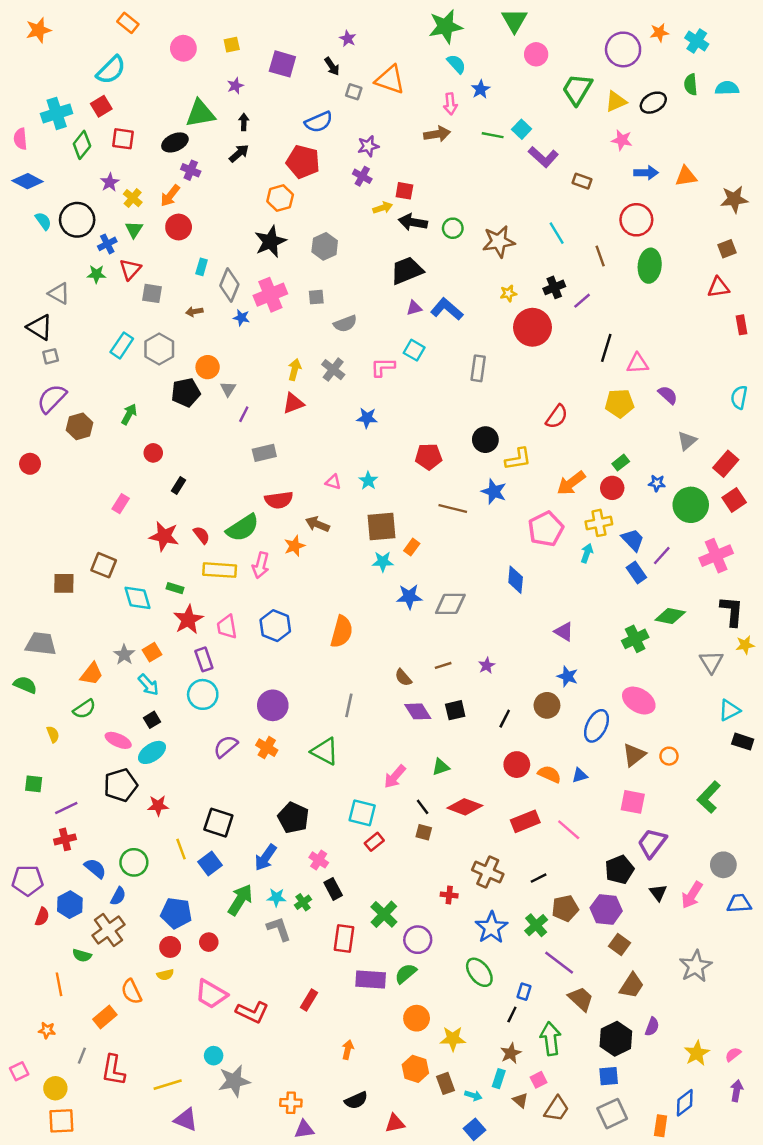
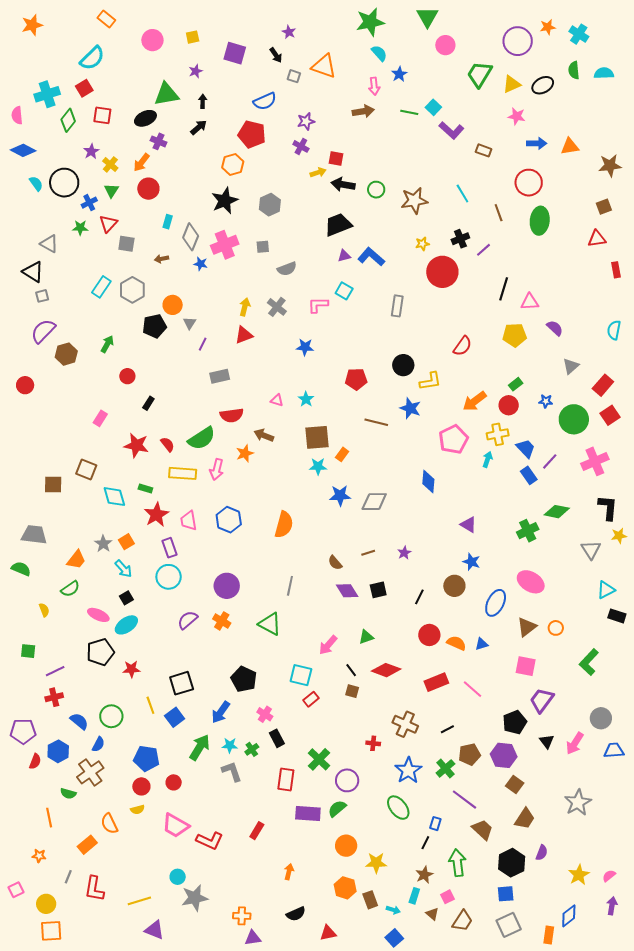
black square: (218, 823) -> (182, 683), turned -35

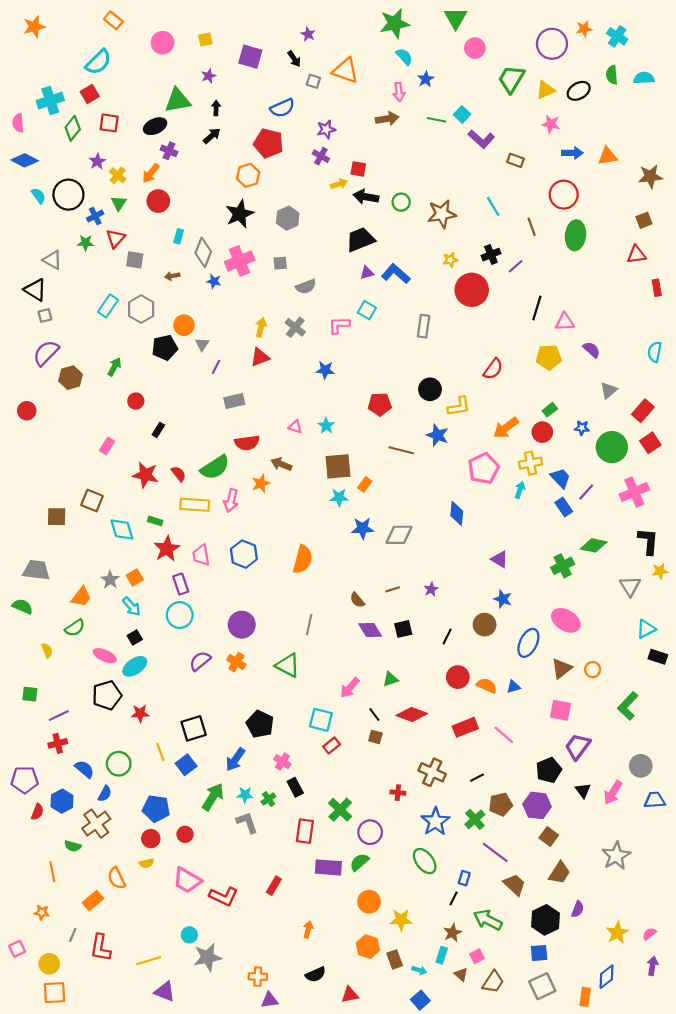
green arrow: (457, 863) -> (488, 920), turned -56

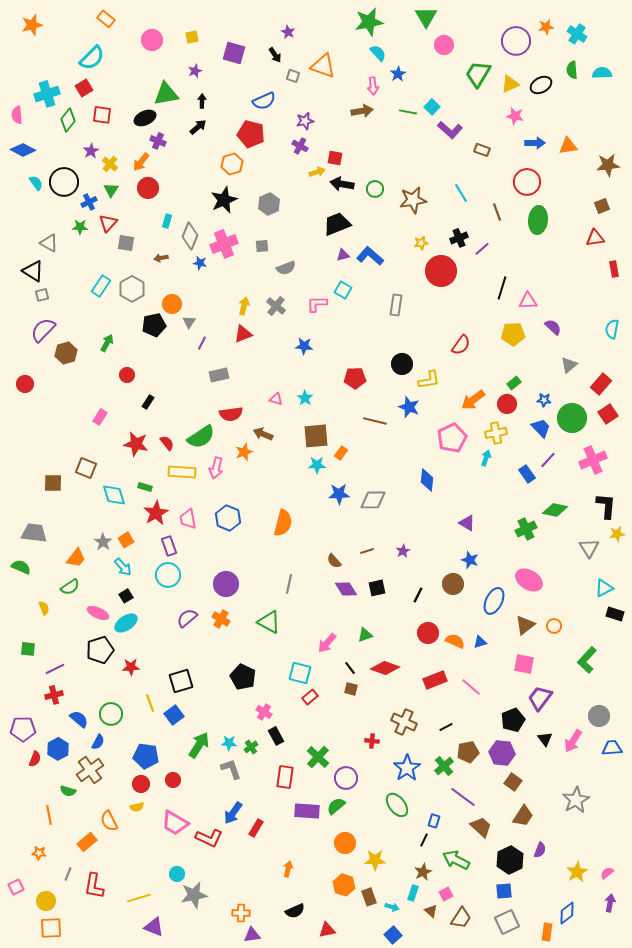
blue trapezoid: (560, 478) -> (541, 428), moved
blue arrow: (235, 759) -> (233, 813), moved

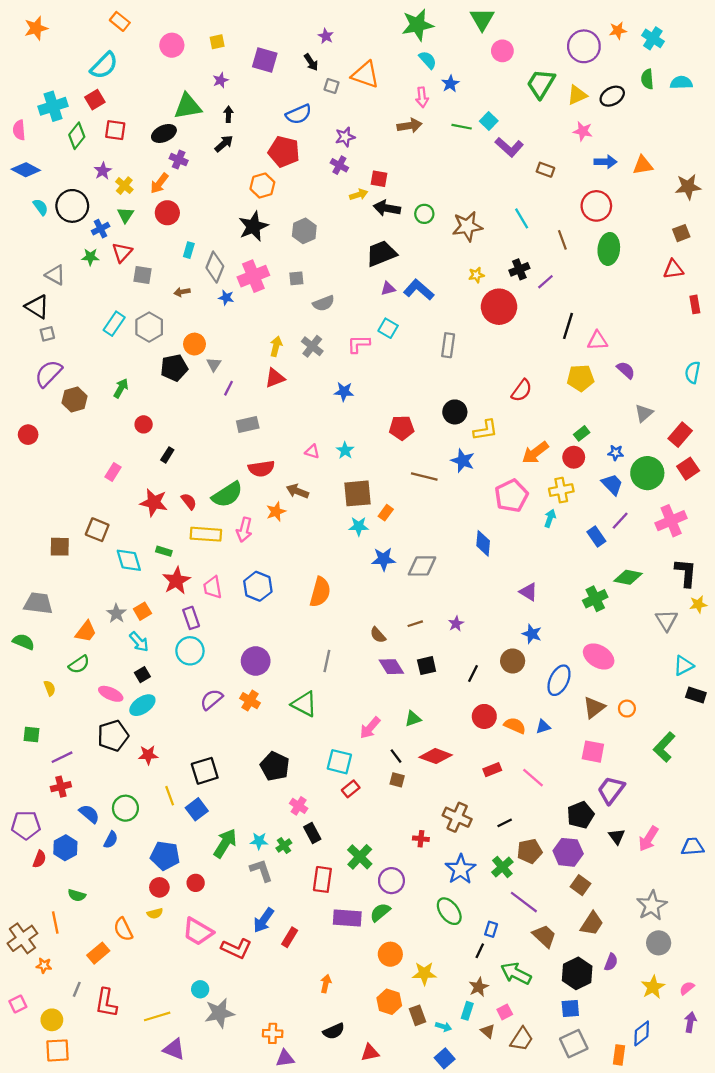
red rectangle: (435, 680) -> (492, 770), size x0.7
gray circle: (599, 716) -> (659, 943), moved
brown cross: (90, 770) -> (22, 938), moved

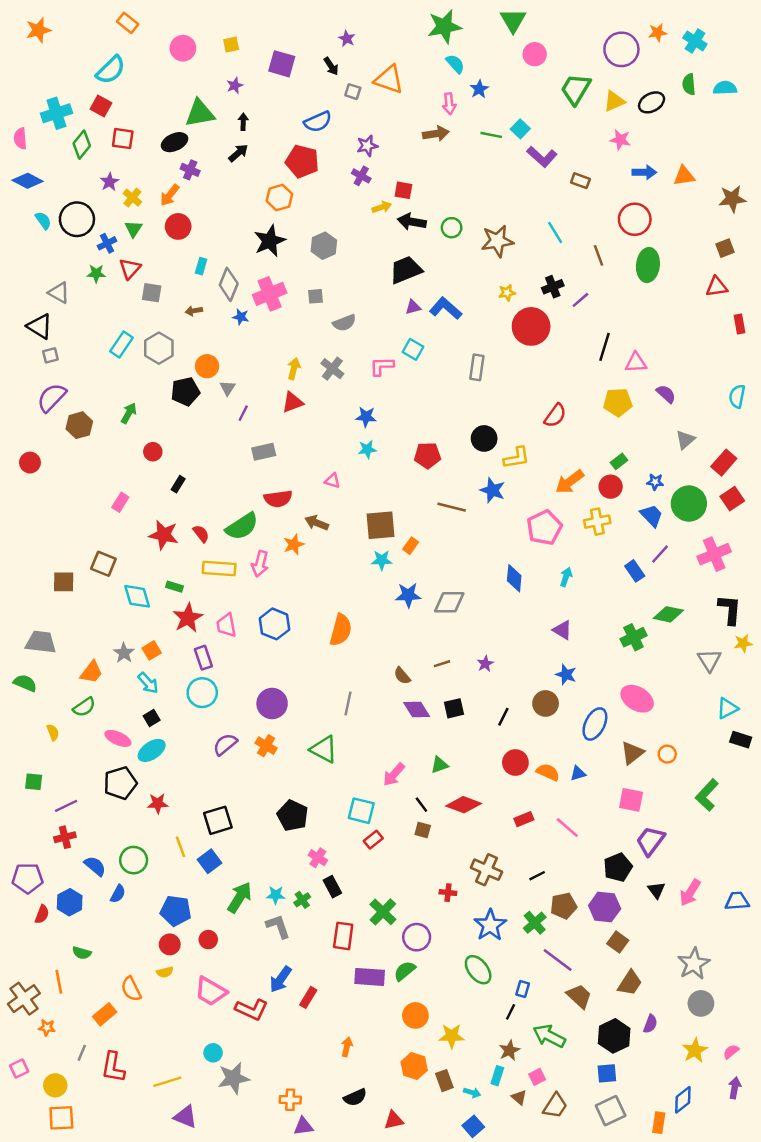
red square: (95, 100) -> (101, 106), turned -30
cyan star: (345, 450) -> (367, 449), moved, turned 30
cyan arrow: (550, 518) -> (566, 577), moved

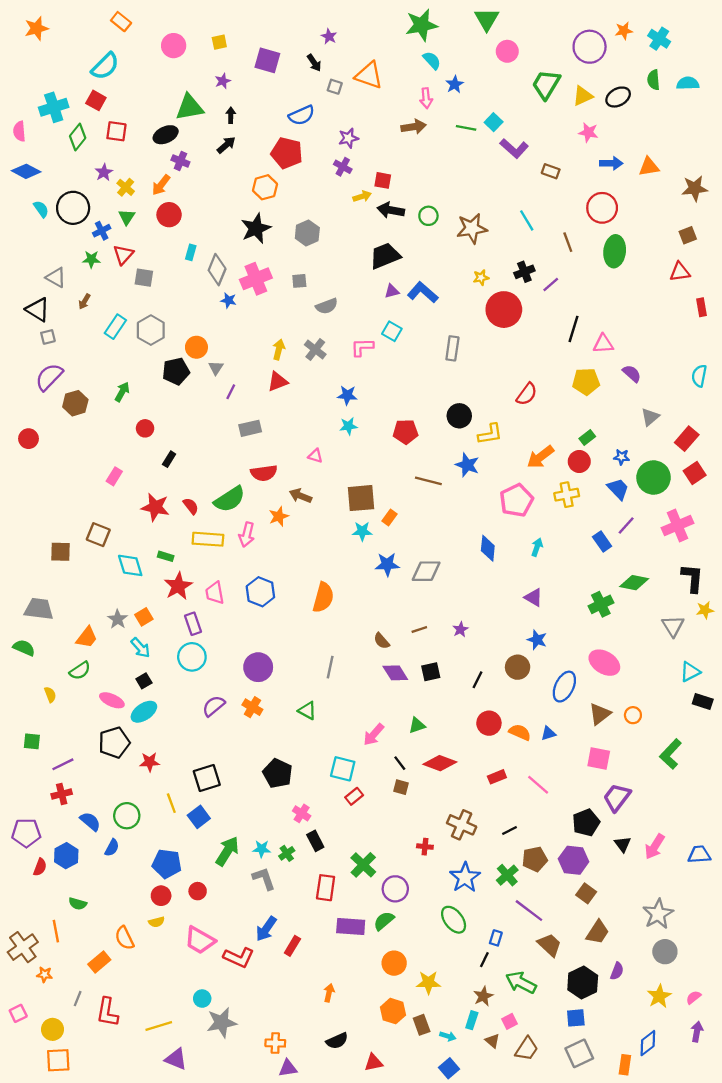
brown arrow: (194, 311) -> (84, 302), moved, turned -49
green triangle: (324, 749) -> (307, 711), size x0.7

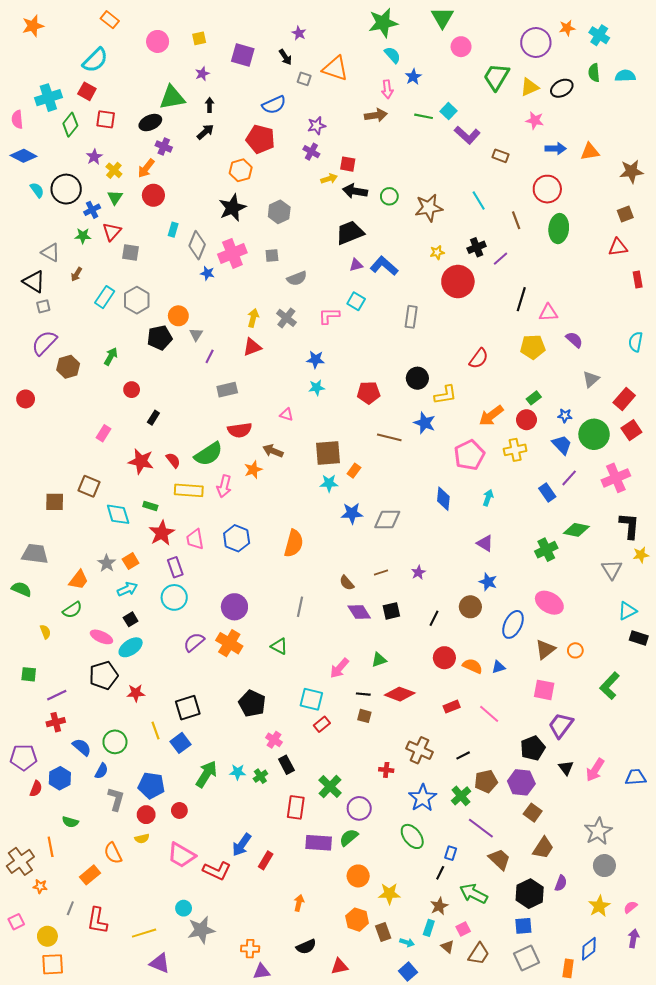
cyan arrow: (140, 648) -> (127, 589), turned -72
orange cross: (252, 707) -> (229, 643), size x1.4
black line: (400, 763) -> (363, 694), turned -48
gray L-shape: (264, 879) -> (116, 799), moved, turned 35

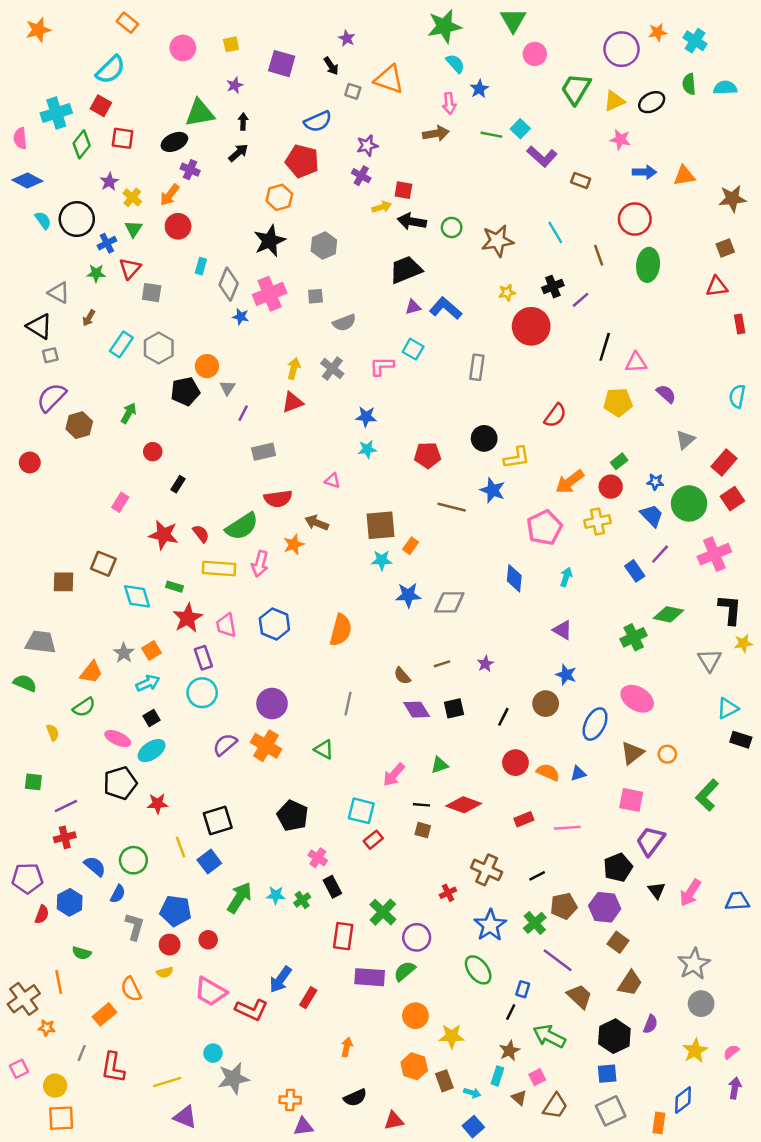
pink line: (489, 714) -> (567, 828), turned -45
red cross: (386, 770) -> (448, 893), turned -32

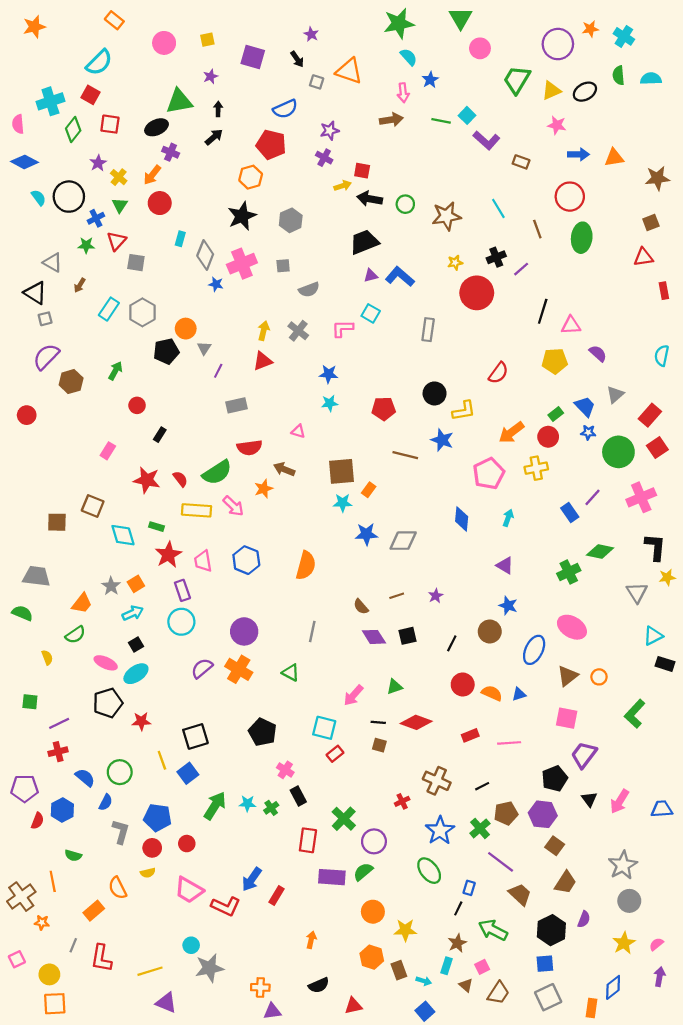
blue trapezoid: (652, 516) -> (585, 406), moved
pink arrow: (260, 564) -> (233, 506), turned -60

